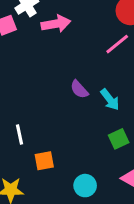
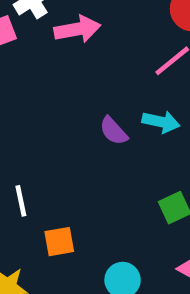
cyan arrow: (110, 100) -> (161, 122), moved, turned -40

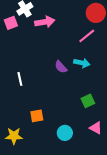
white line: (21, 201) -> (20, 79), moved

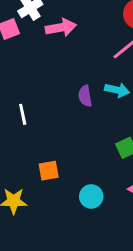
purple semicircle: (61, 67) -> (85, 96), turned 32

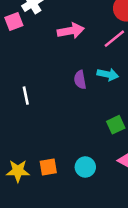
pink arrow: (61, 28) -> (71, 31), moved
orange square: (49, 171) -> (48, 167), moved

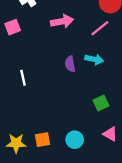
pink square: (14, 22) -> (13, 27), moved

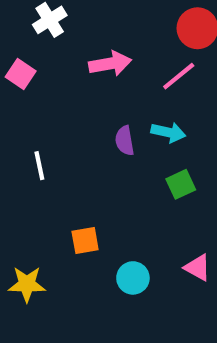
pink square: (13, 27) -> (21, 74), turned -35
green square: (101, 103) -> (181, 184), moved
orange square: (42, 140) -> (85, 240), moved

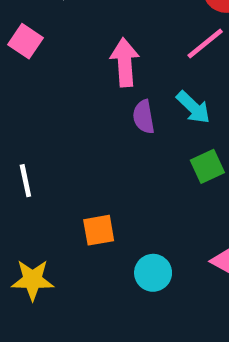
pink arrow: (110, 64) -> (125, 62), moved, turned -84
cyan arrow: (168, 132) -> (193, 107), turned 32
white line: (39, 166) -> (25, 181), moved

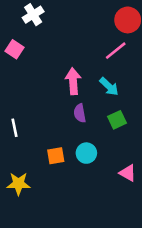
pink arrow: (125, 62) -> (73, 81), moved
purple semicircle: (144, 117) -> (80, 113), moved
cyan circle: (153, 273) -> (86, 153), moved

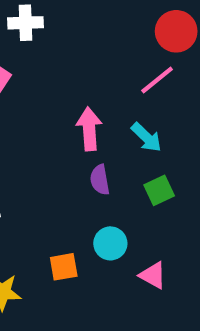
white cross: (33, 15) -> (26, 23), turned 30
orange square: (56, 156) -> (64, 267), moved
pink triangle: (128, 173) -> (153, 275), moved

